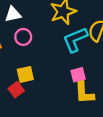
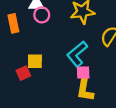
pink circle: (23, 37) -> (42, 15), moved
cyan L-shape: (75, 40) -> (77, 54), moved, turned -30

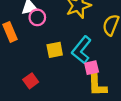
yellow square: (35, 61) -> (55, 50), moved

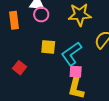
red square: (31, 81) -> (20, 68), turned -32

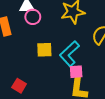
red square: (20, 68) -> (19, 86), moved

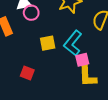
red square: (19, 86) -> (27, 73), moved

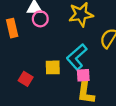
yellow square: (48, 43) -> (53, 67), moved

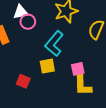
cyan L-shape: (77, 57) -> (54, 44), moved

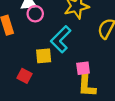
yellow square: (47, 66) -> (44, 56), moved

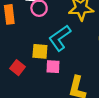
pink square: (83, 68) -> (53, 67), moved

